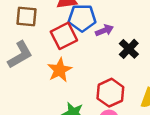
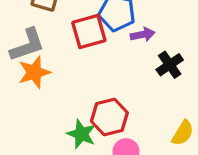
orange star: (60, 70) -> (34, 72), moved
red hexagon: (110, 93) -> (109, 117), moved

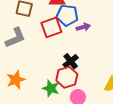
black cross: (170, 65) -> (71, 61), moved
orange star: (34, 72) -> (16, 80), moved

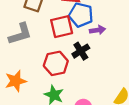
black cross: (71, 61) -> (81, 51), moved
red hexagon: (67, 77) -> (56, 63), moved

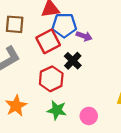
purple arrow: (98, 30) -> (84, 36), turned 42

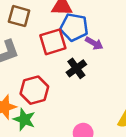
red hexagon: (51, 79) -> (34, 90), moved
green star: (57, 110) -> (24, 119), moved

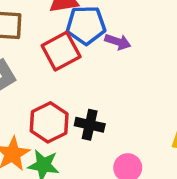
black cross: (76, 68) -> (90, 125), moved, turned -30

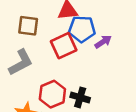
purple arrow: (118, 42) -> (103, 42), turned -56

